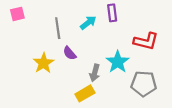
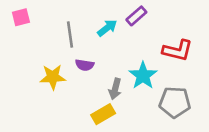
purple rectangle: (112, 13) -> (136, 16), turned 56
purple semicircle: (70, 53) -> (85, 65), turned -40
yellow star: (44, 63) -> (53, 77), turned 30

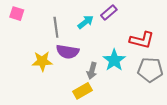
pink square: (21, 17) -> (17, 14), turned 32
purple semicircle: (85, 65) -> (68, 52), size x1.5
gray pentagon: (175, 102) -> (150, 70), moved

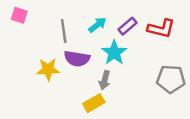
purple rectangle: (109, 13) -> (127, 26), moved
red L-shape: (142, 40) -> (161, 29), moved
cyan star: (114, 60) -> (114, 53), moved

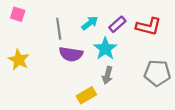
yellow star: (48, 69) -> (19, 60), moved, turned 30
gray arrow: (105, 80) -> (107, 75), moved

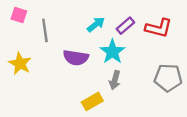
gray line: (59, 29) -> (45, 30), moved

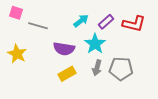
gray line: (45, 30) -> (38, 26), turned -66
gray pentagon: (168, 78) -> (121, 69), moved
yellow rectangle: (92, 101) -> (67, 74), moved

